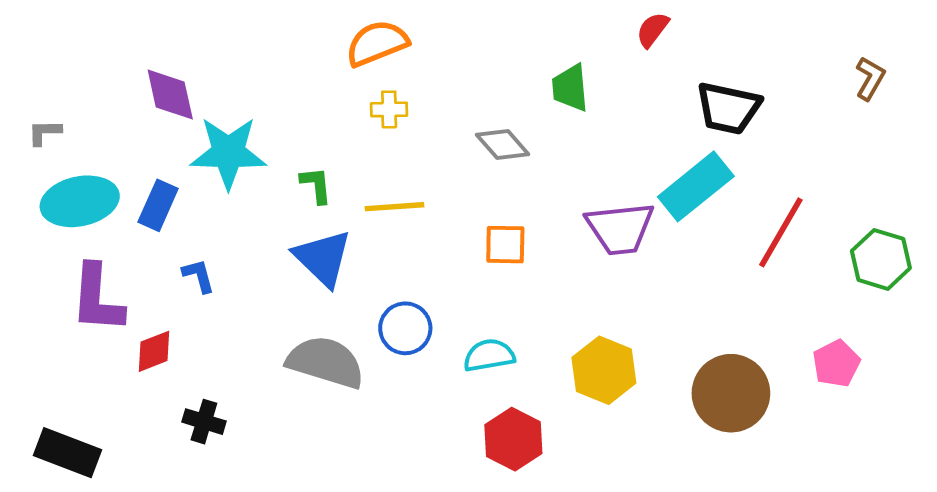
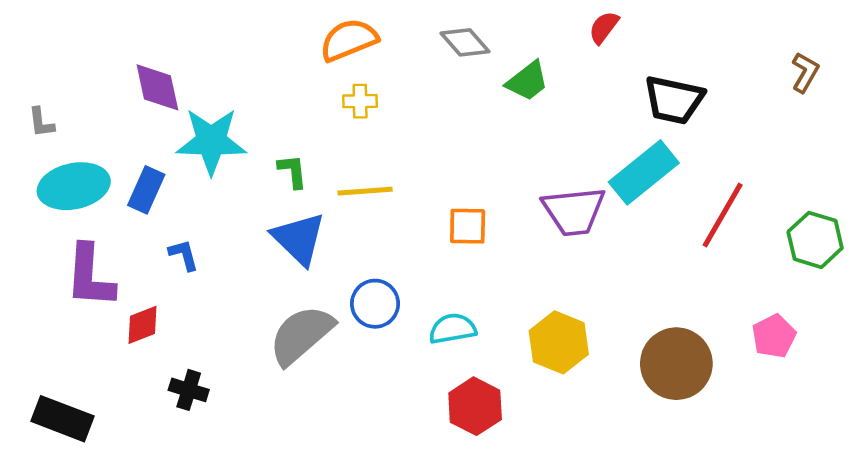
green trapezoid: (570, 88) -> (528, 81), turned -123
gray L-shape: (45, 132) -> (41, 122), turned -96
gray diamond: (503, 145) -> (465, 42), moved
gray semicircle: (326, 362) -> (301, 335), turned -58

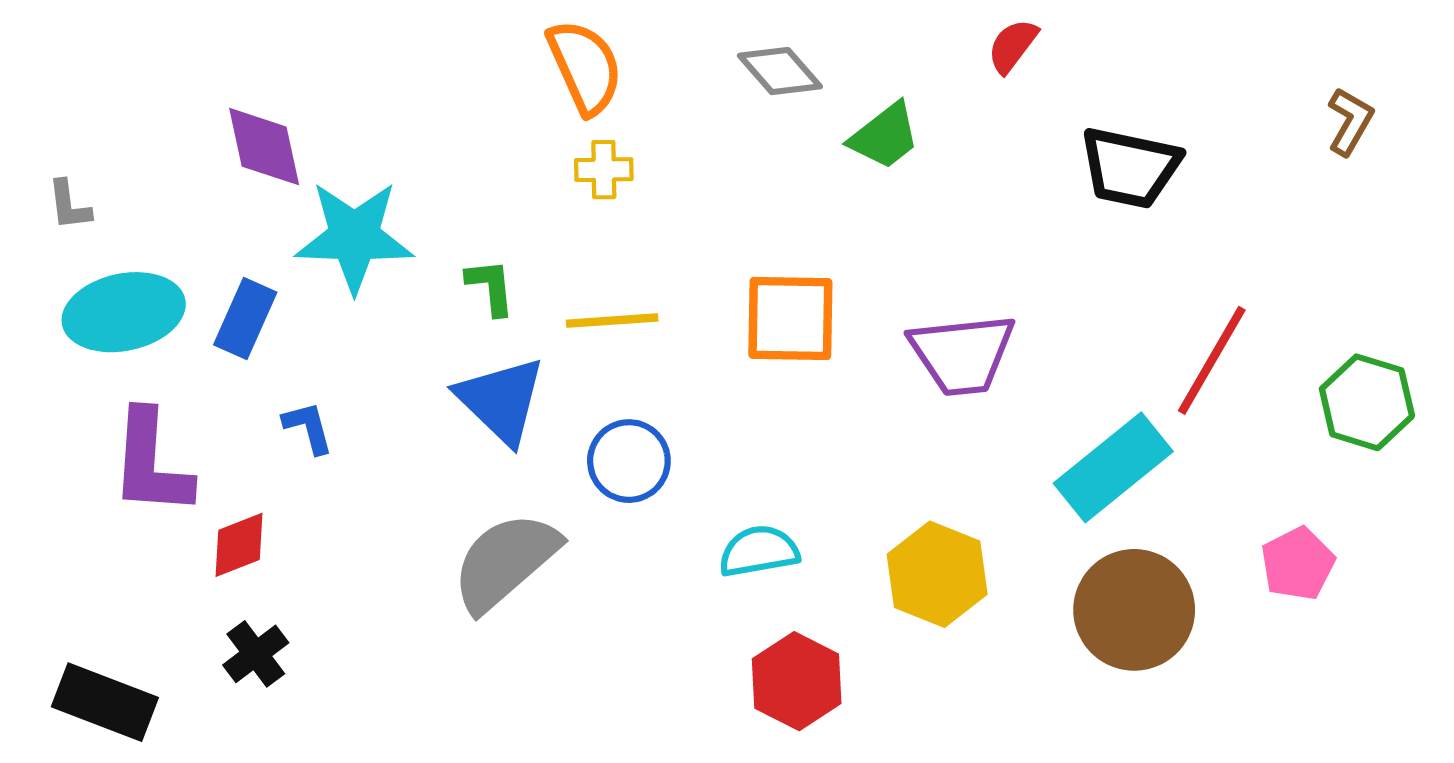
orange semicircle: (349, 40) -> (585, 67), turned 88
cyan rectangle: (644, 172) -> (1113, 467), moved
orange square: (468, 226) -> (790, 318), moved, size x1.4
blue circle: (375, 304) -> (629, 461), moved
black cross: (189, 390) -> (256, 654), moved, turned 36

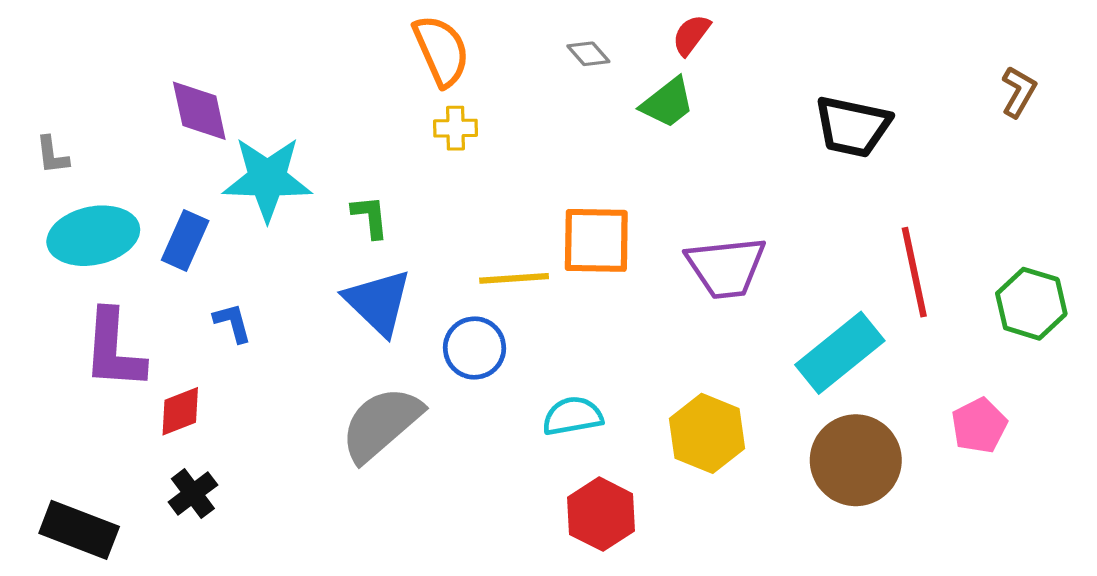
red semicircle: (1013, 46) -> (691, 35), moved
gray diamond: (780, 71) -> (588, 54), size x0.7
yellow line: (612, 321) -> (514, 278), moved
red line: (1212, 360) -> (914, 272), turned -42

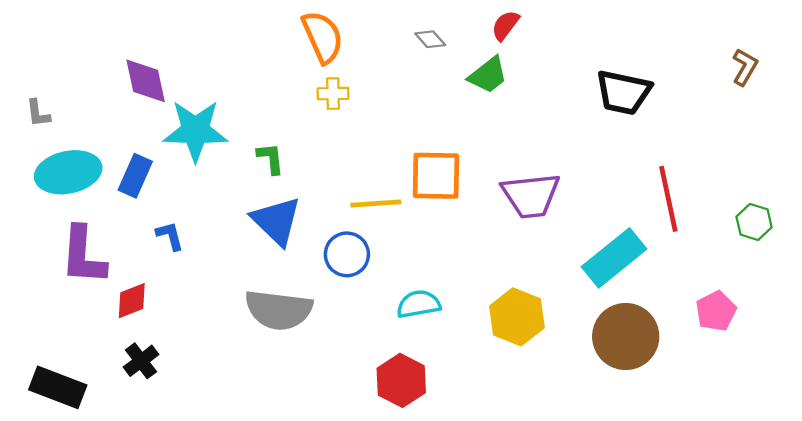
green hexagon: (1031, 304) -> (754, 222), size x0.7
gray semicircle: (381, 424) -> (279, 310), turned -132
red hexagon: (601, 514) -> (401, 380), moved

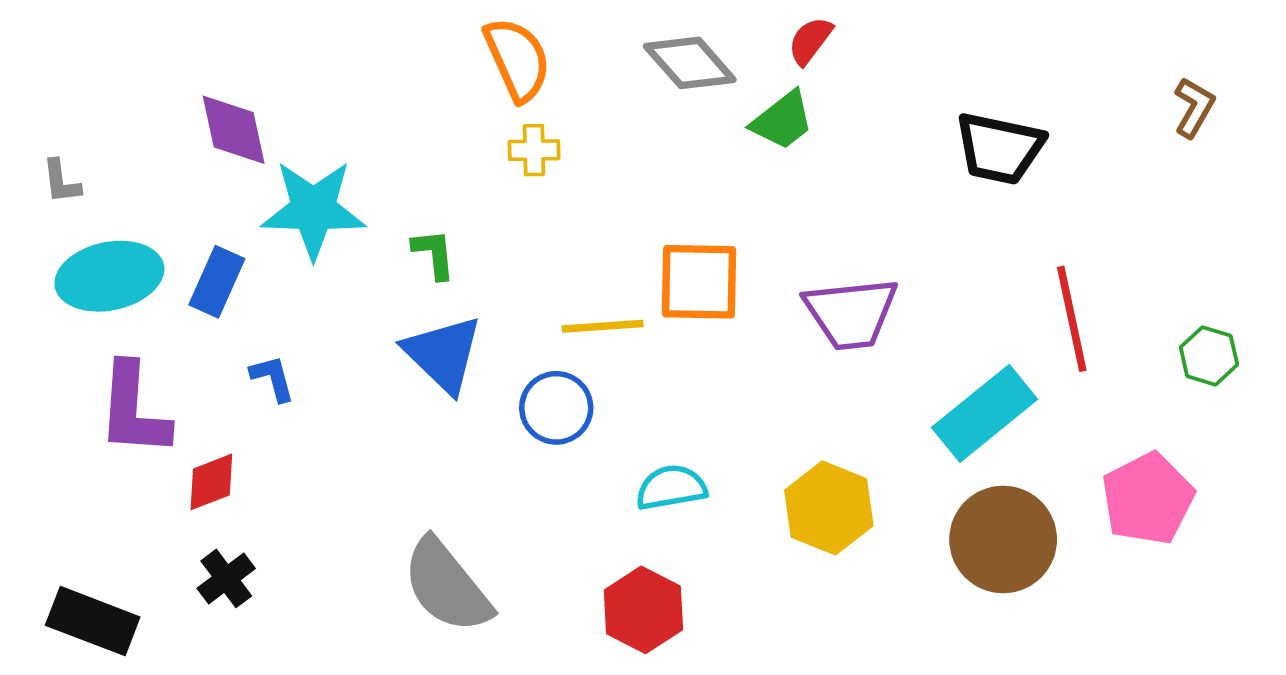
gray diamond: (430, 39) -> (690, 63), size x1.8
gray semicircle: (279, 310) -> (447, 586), moved, turned 44
pink pentagon: (716, 311) -> (1148, 499), size x1.4

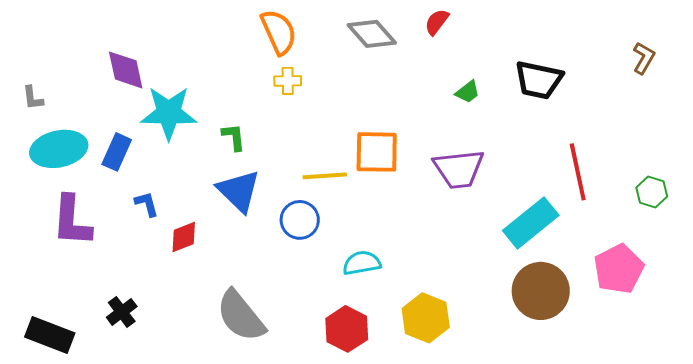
green trapezoid: (782, 120) -> (468, 92), moved, size x0.7
red diamond: (211, 482) -> (184, 237), moved
yellow hexagon: (829, 508) -> (426, 318), moved

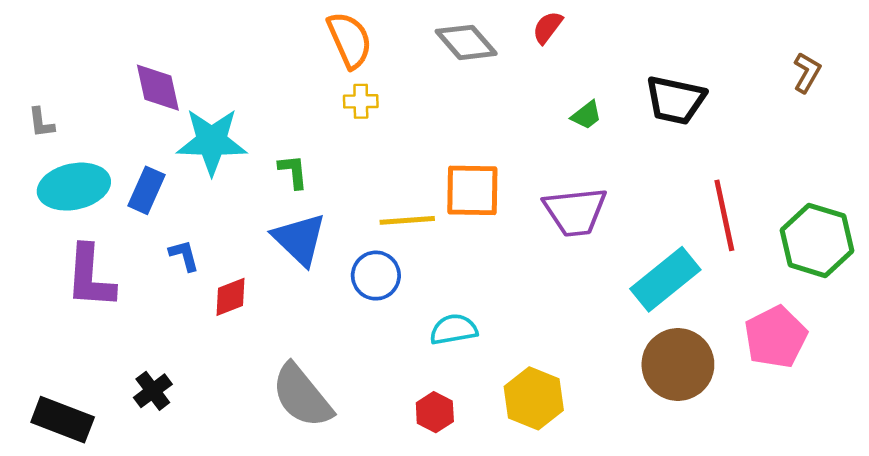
green hexagon: (652, 192) -> (817, 240), size x1.8
red hexagon: (347, 329) -> (435, 412), size x0.7

